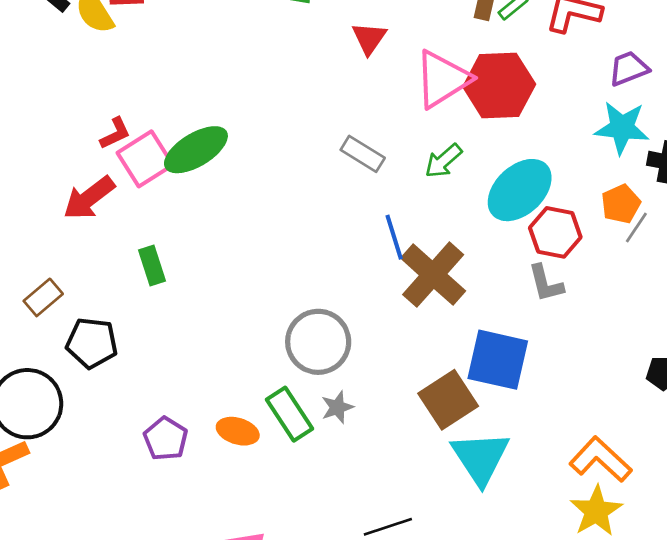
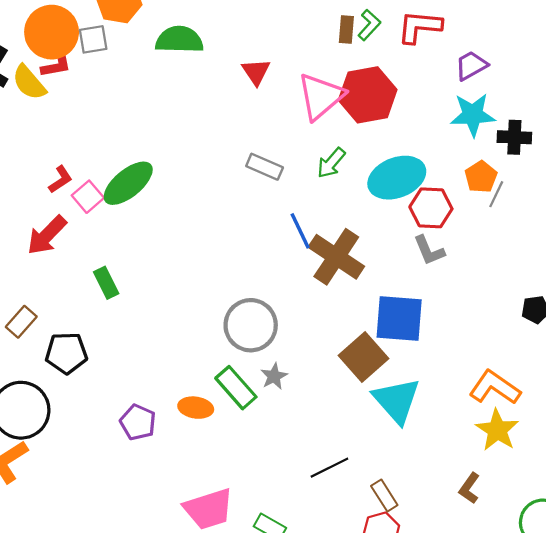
pink square: (145, 159) -> (88, 197), size x0.7
cyan ellipse: (520, 190) -> (397, 178), turned 30

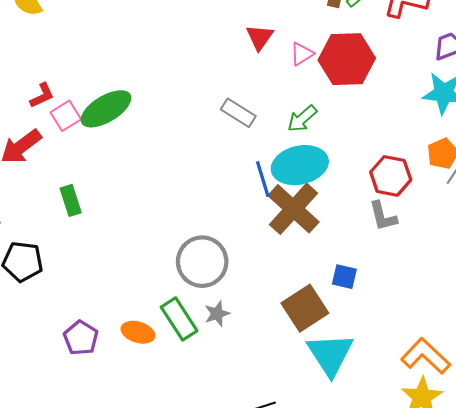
red triangle: (256, 72) -> (260, 37), moved
pink triangle: (321, 96) -> (302, 54), size x0.5
cyan ellipse: (397, 178) -> (300, 165), moved
blue square: (399, 318) -> (344, 277), size x0.5

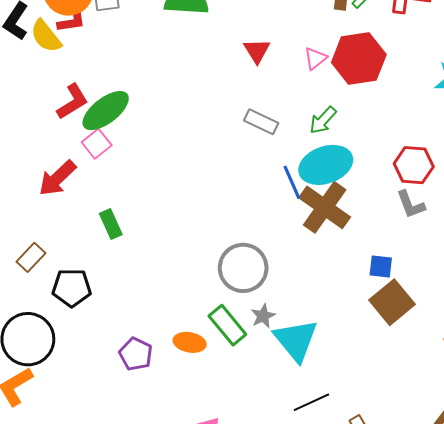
red triangle: (260, 37) -> (257, 51), moved
red L-shape: (42, 95) -> (73, 102), moved, size x1.4
green ellipse: (106, 109) -> (106, 111), moved
brown square: (305, 308) -> (392, 302), moved
cyan triangle: (330, 354) -> (296, 340), moved

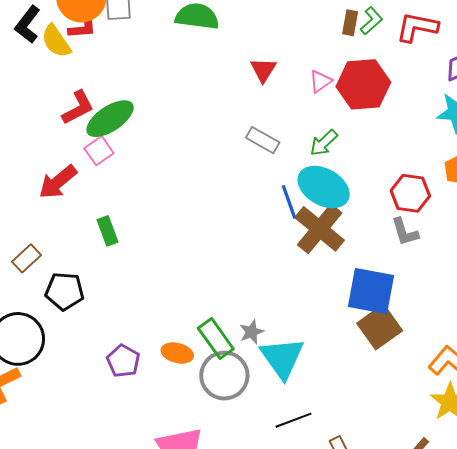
cyan ellipse: (326, 165) -> (324, 187), turned 45
blue square: (381, 266) -> (371, 291), size x2.0
gray circle: (243, 268) -> (224, 376), moved

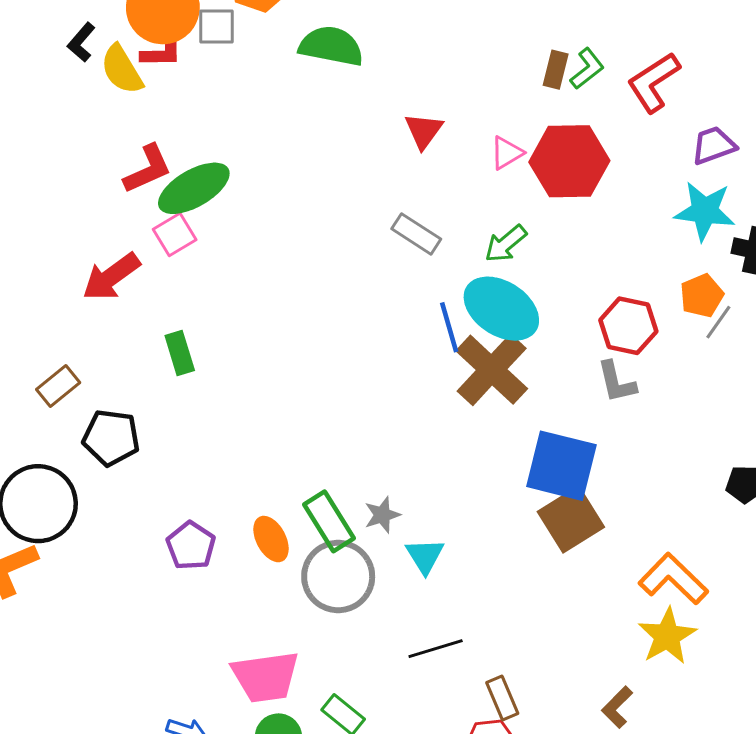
black L-shape: (28, 24) -> (81, 42), size x0.7
red L-shape: (417, 27) -> (654, 82), turned -48
orange ellipse: (177, 353) -> (271, 539), turned 44
cyan triangle: (282, 358) -> (425, 556), size x0.6

